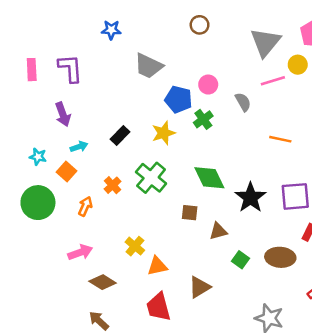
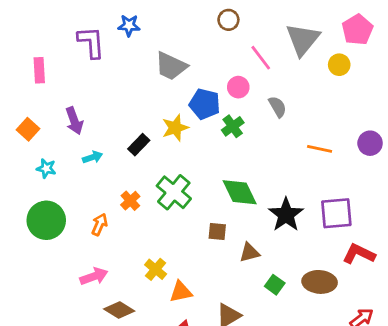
purple L-shape: (70, 68) -> (91, 42), moved
pink line: (273, 81) -> (261, 58), moved, turned 70
yellow star: (163, 133) -> (175, 128), moved
orange square: (67, 172) -> (28, 129), moved

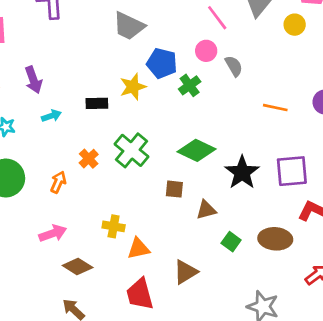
pink circle: (238, 87) -> (206, 51), moved
black rectangle: (139, 145) -> (97, 103), turned 45
green diamond: (240, 192) -> (196, 150), turned -39
yellow cross: (156, 269) -> (114, 226), turned -30

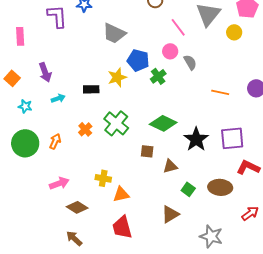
orange arrow: (58, 182) -> (55, 141), moved
brown triangle: (185, 272) -> (170, 214), moved

